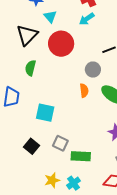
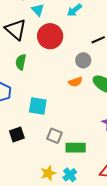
black triangle: (27, 35) -> (16, 29), turned -30
orange semicircle: (84, 91) -> (75, 82), turned 80
black square: (31, 146) -> (17, 135), moved, turned 35

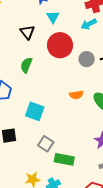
black triangle: (16, 29) -> (27, 32), size x0.7
gray circle: (83, 60) -> (87, 59), moved

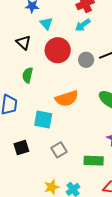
orange semicircle: (76, 95) -> (67, 98), moved, size x1.6
gray square: (46, 144) -> (59, 150), turned 35
green rectangle: (64, 159) -> (94, 161), moved

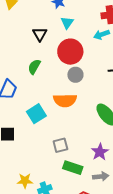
gray circle: (86, 60) -> (75, 75), moved
cyan square: (43, 120) -> (36, 114), turned 30
gray square: (59, 150) -> (60, 145), moved

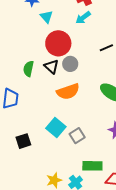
black triangle: (40, 34) -> (51, 67), moved
cyan square: (36, 114) -> (56, 127), moved
green rectangle: (73, 168) -> (92, 166), moved

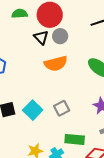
green semicircle: (28, 69) -> (20, 14), moved, turned 70
cyan square: (56, 127) -> (33, 110), moved

